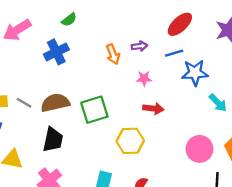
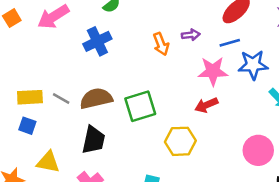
pink star: (144, 79) -> (213, 71), moved, size x1.6
red arrow: (153, 109) -> (206, 105), turned 150

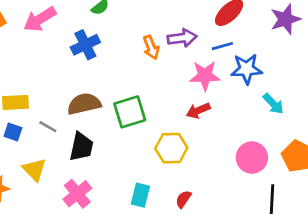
purple arrow: (191, 35) -> (182, 38), size x1.5
gray line: (61, 98) -> (48, 127), moved
yellow triangle: (48, 162) -> (34, 170), turned 35

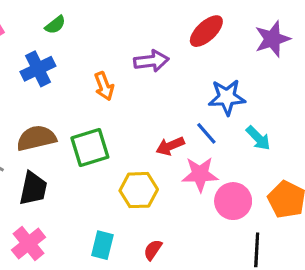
blue line: (222, 46) -> (206, 133), moved, turned 65
orange arrow: (151, 47) -> (104, 86), moved
pink star: (205, 76) -> (200, 174), moved

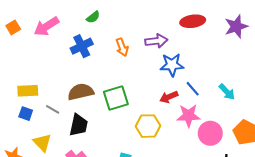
red ellipse: (206, 31) -> (193, 21), turned 35
orange arrow: (104, 86) -> (122, 47), moved
blue star: (227, 97) -> (172, 65), moved

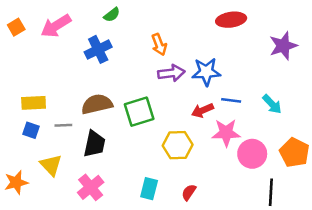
purple star: (236, 26) -> (283, 46), moved
purple arrow: (156, 41) -> (171, 73), moved
orange arrow: (122, 47) -> (159, 45), moved
blue line: (193, 89) -> (231, 100), turned -42
gray line: (53, 109) -> (63, 125), turned -32

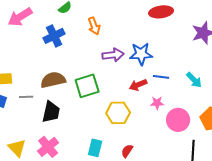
orange arrow: (159, 45) -> (94, 26), moved
pink star: (226, 133) -> (157, 103), size x0.6
yellow triangle: (51, 165) -> (17, 148), moved

